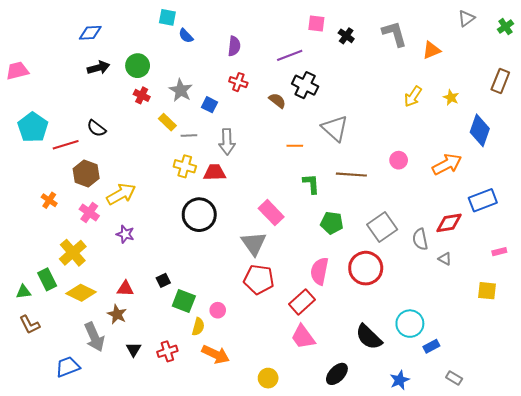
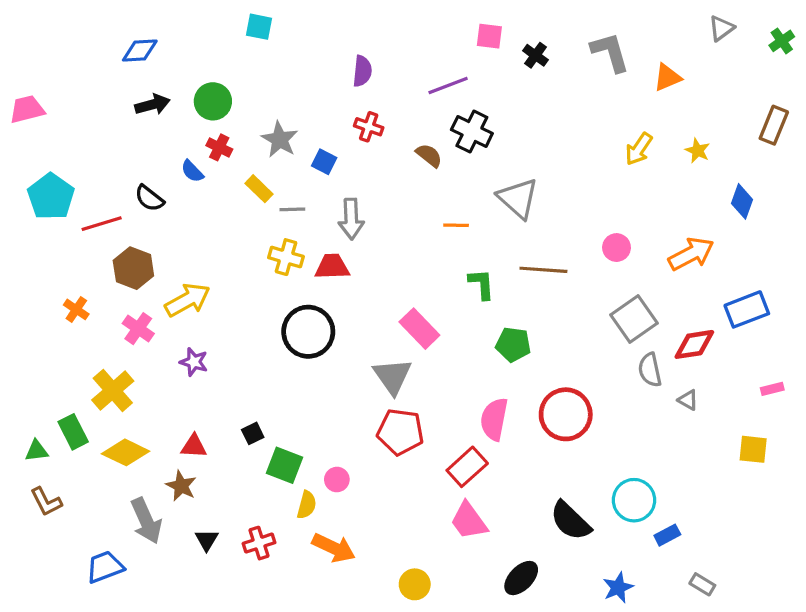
blue semicircle: (186, 36) -> (192, 171), moved
blue diamond: (480, 130) -> (742, 201), size x0.7
gray square: (382, 227) -> (634, 319), moved

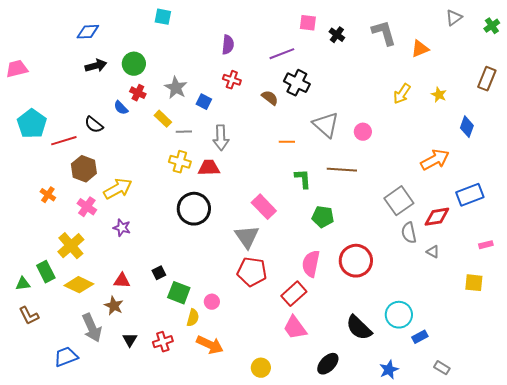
pink circle: (617, 248) -> (363, 132), moved

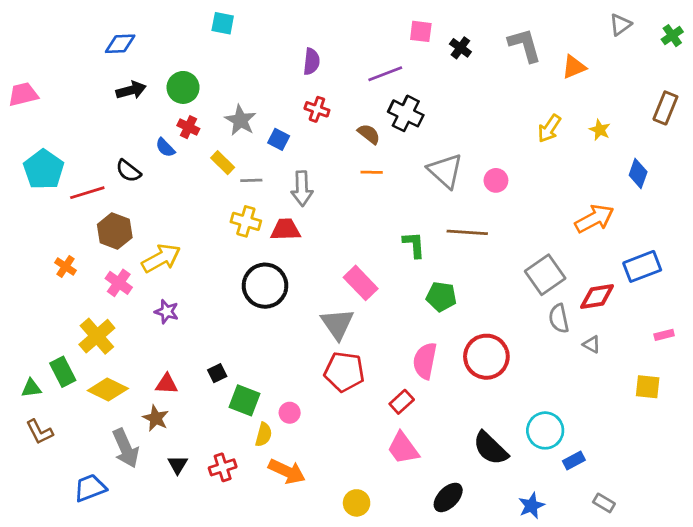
orange line: (287, 142) -> (372, 172), moved
red rectangle: (294, 294) -> (402, 402), size x0.7

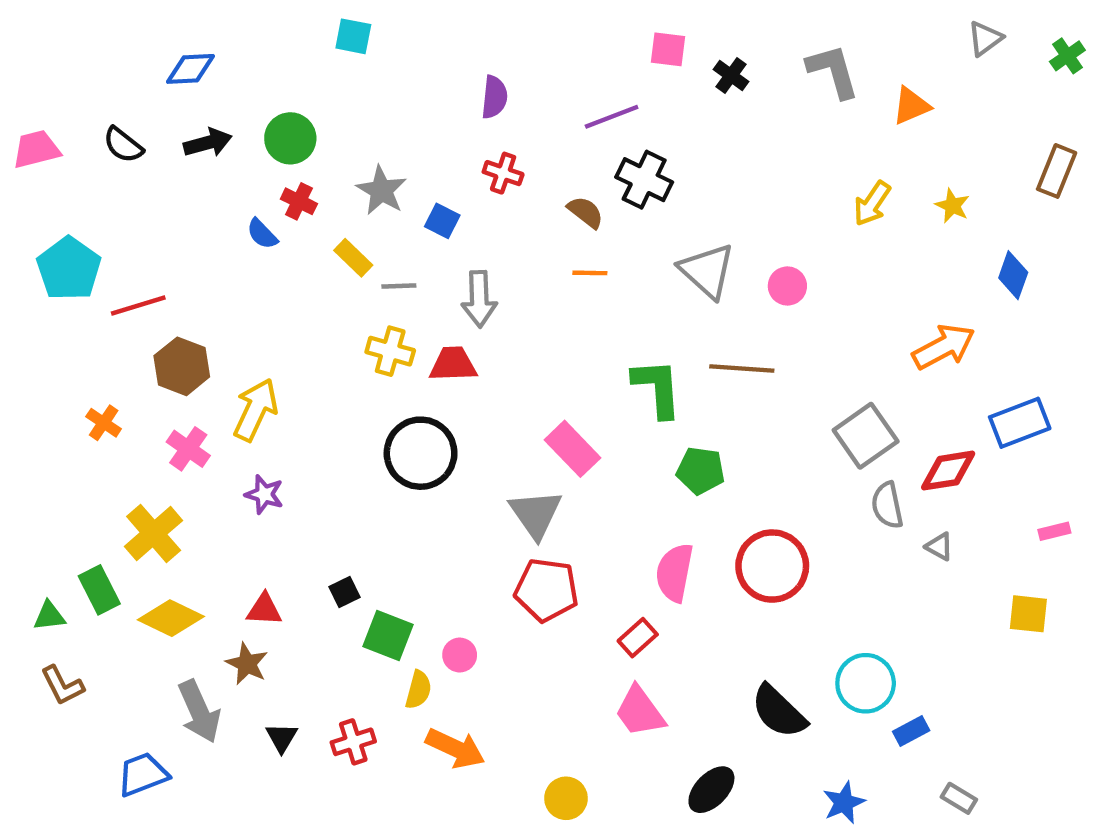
black semicircle: (128, 171) -> (123, 145), moved
green L-shape: (414, 245) -> (657, 388), size x1.4
yellow arrow: (161, 258) -> (256, 410), turned -36

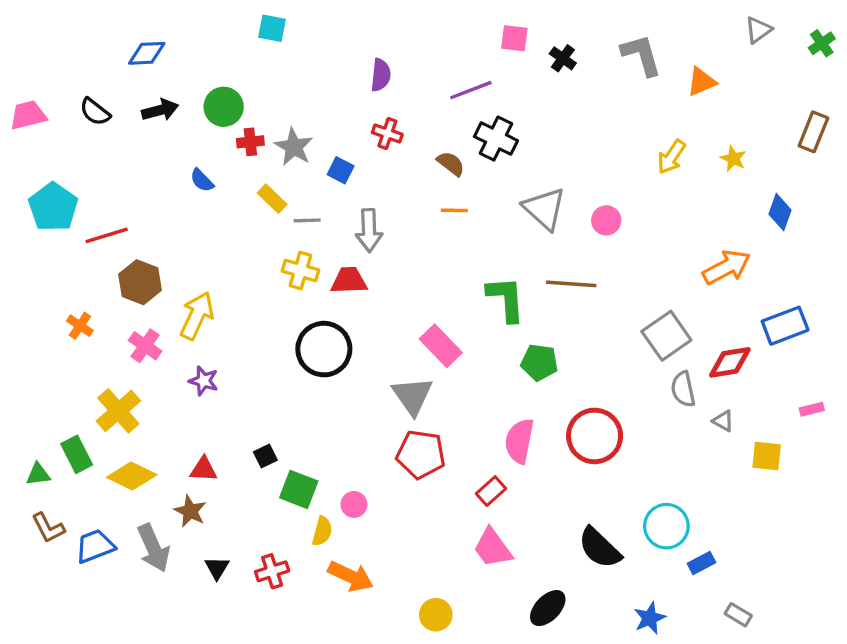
red cross: (299, 201) -> (250, 142), moved, turned -32
yellow square: (1028, 614) -> (767, 456), moved
blue trapezoid: (143, 774) -> (95, 546), moved

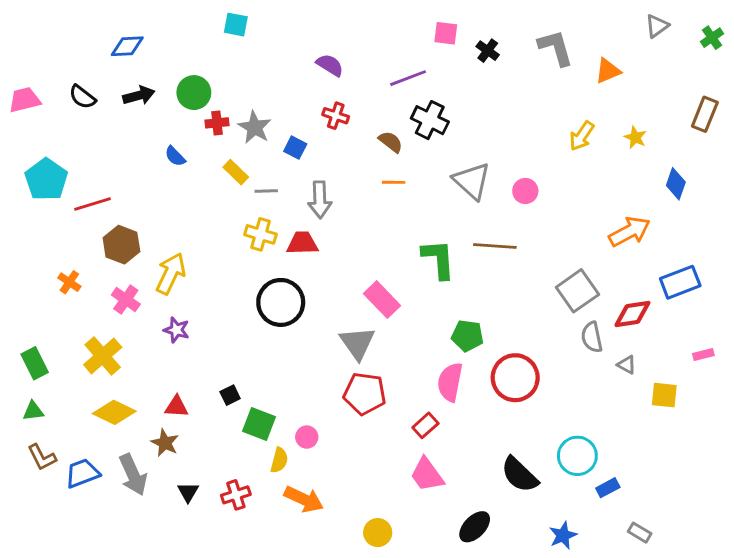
purple semicircle: (381, 75) -> (330, 65), turned -64
green pentagon: (539, 362) -> (467, 336), moved
green rectangle: (77, 454) -> (35, 363), moved

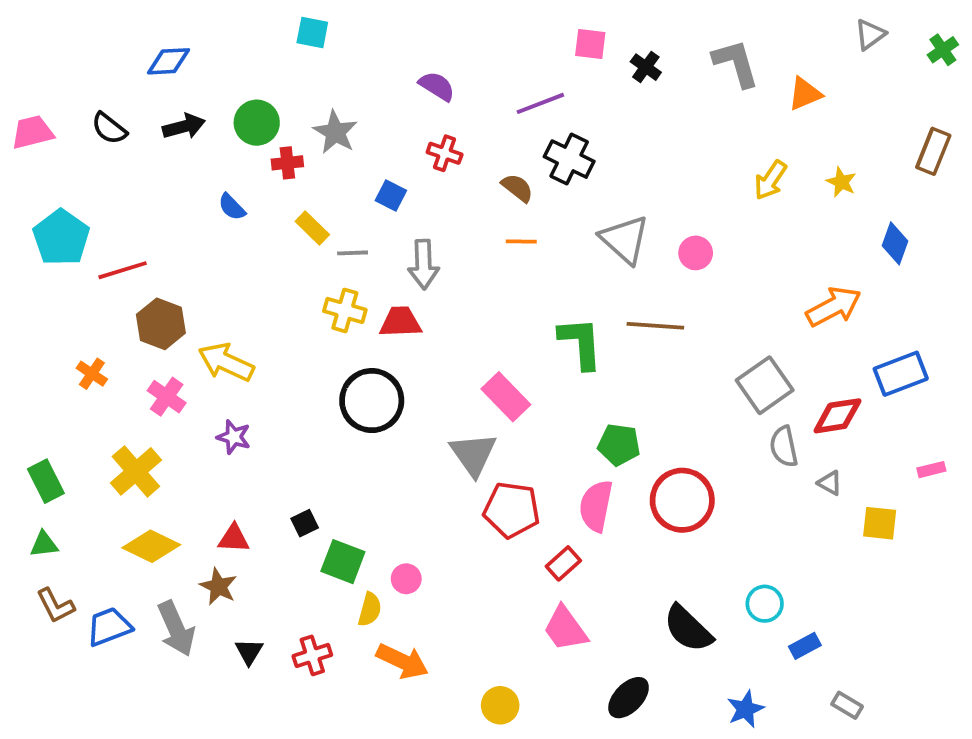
gray star: (255, 127) -> (335, 132), moved
yellow arrow: (171, 273) -> (226, 362), turned -90
red pentagon: (365, 394) -> (512, 510), moved
cyan circle: (577, 456) -> (765, 604), size x0.7

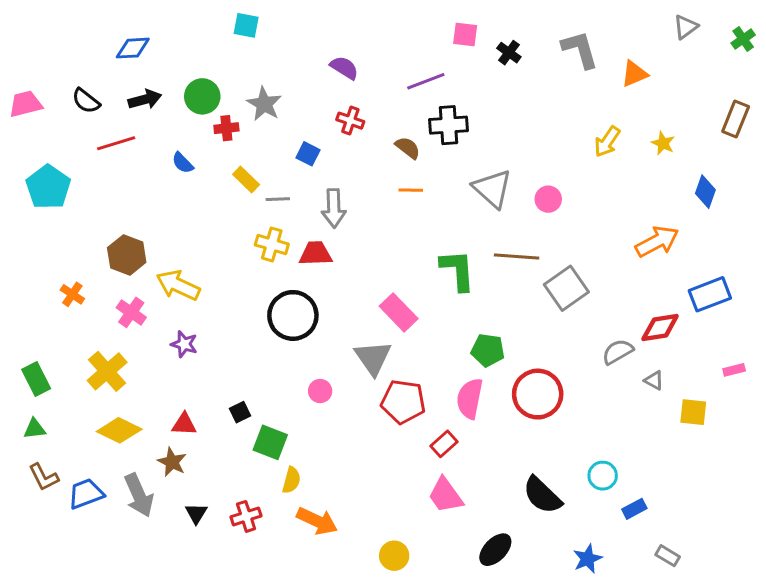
black cross: (569, 159) -> (449, 125), turned -30
red line: (123, 270) -> (116, 143), moved
gray square: (765, 385) -> (566, 288), moved
gray semicircle: (784, 447) -> (618, 352), turned 72
pink circle: (406, 579) -> (320, 391), moved

